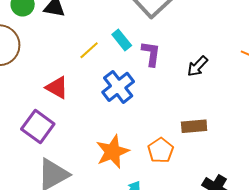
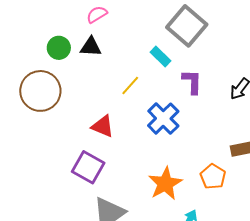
cyan rectangle: (122, 40) -> (161, 57), moved

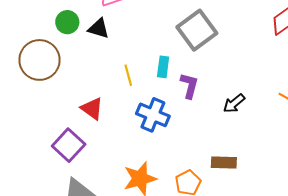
cyan rectangle: (161, 57) -> (163, 67), moved, turned 40
yellow line: (130, 85) -> (128, 75), turned -70
blue cross: (163, 119) -> (153, 115), turned -36

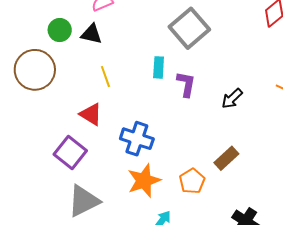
yellow line: (128, 75) -> (105, 77), moved
blue cross: (153, 115) -> (137, 139), moved
brown rectangle: (224, 163) -> (226, 158), turned -40

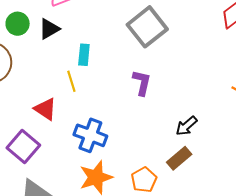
black triangle: (91, 34) -> (49, 29), turned -45
cyan rectangle: (159, 67) -> (84, 55), moved
yellow line: (105, 77) -> (71, 81), moved
black arrow: (232, 99) -> (186, 126), moved

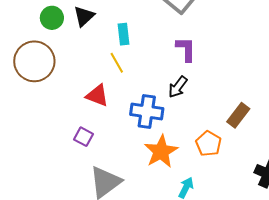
black arrow: (186, 126) -> (178, 87), moved
purple square: (23, 147) -> (84, 137), size x0.6

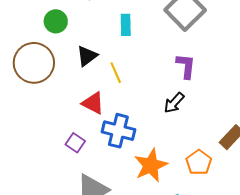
black triangle: (84, 16) -> (87, 56), moved
cyan rectangle: (123, 34) -> (126, 25), moved
blue cross: (147, 111) -> (118, 131), moved

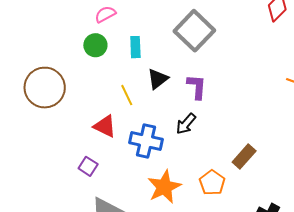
green circle: (56, 21) -> (95, 45), moved
black triangle: (87, 56) -> (158, 79), moved
blue cross: (118, 131) -> (146, 141), moved

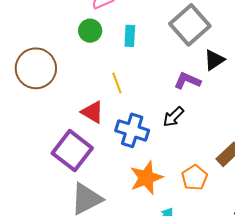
black triangle: (158, 79) -> (214, 60), moved
purple L-shape: (197, 87) -> (187, 81), turned -76
purple square: (88, 166) -> (72, 151), size x2.0

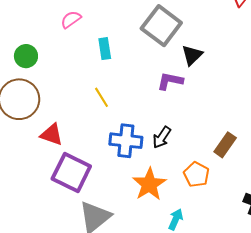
green circle: (90, 31) -> (26, 56), moved
red triangle: (92, 112) -> (52, 135), moved
black arrow: (173, 117) -> (162, 137), moved

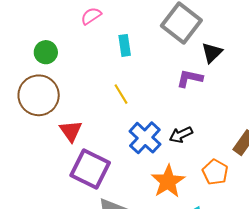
red triangle: (52, 135) -> (71, 131), turned 35
black arrow: (162, 137) -> (181, 135), turned 30
blue cross: (126, 141) -> (145, 138), turned 36

